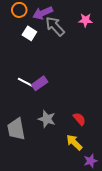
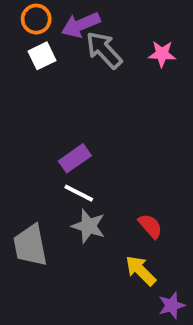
pink star: (85, 20) -> (162, 54), moved
white square: (29, 33) -> (42, 56), moved, turned 32
white line: (25, 82) -> (79, 193), moved

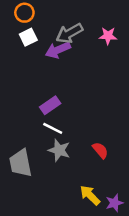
purple arrow: (81, 25) -> (58, 50), moved
gray arrow: (104, 50) -> (69, 33), turned -76
yellow arrow: (141, 271) -> (90, 195), moved

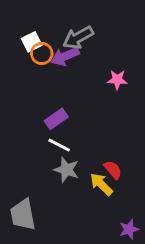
orange circle: (24, 13) -> (42, 54), moved
pink star: (108, 36) -> (117, 80), moved
gray trapezoid: (21, 163) -> (23, 215), moved
yellow arrow: (90, 195) -> (101, 184), moved

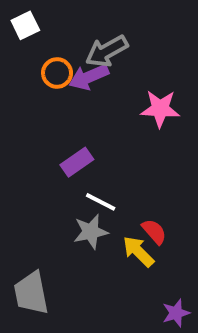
white square: (32, 42) -> (25, 25), moved
pink star: (117, 80) -> (160, 109), size x1.4
white line: (59, 145) -> (101, 202), moved
gray star: (66, 170) -> (91, 232), turned -30

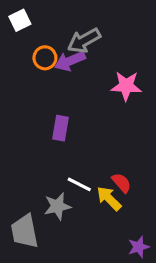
purple rectangle: (77, 162) -> (61, 128), turned -45
white line: (101, 202) -> (79, 184), moved
gray star: (91, 232) -> (57, 206), moved

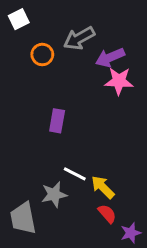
purple arrow: (70, 61) -> (110, 57), moved
red semicircle: (121, 183) -> (107, 214), moved

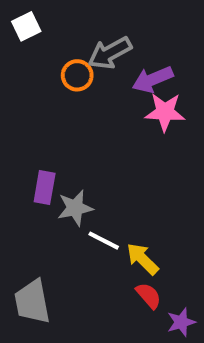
orange circle: (42, 55) -> (77, 75), moved
purple rectangle: (57, 121) -> (45, 188), moved
gray star: (54, 195) -> (75, 208), moved

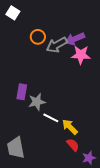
white square: (26, 26) -> (13, 13), turned -32
gray arrow: (110, 53) -> (57, 45), moved

